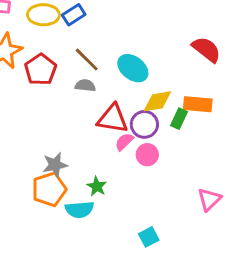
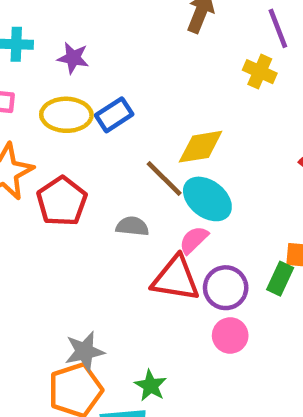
brown line: (87, 59) -> (164, 179), moved
yellow diamond: (157, 101) -> (201, 147), moved
pink semicircle: (124, 142) -> (194, 240), moved

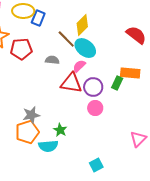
blue rectangle: (114, 115) -> (38, 18), moved, turned -35
yellow diamond: (201, 147) -> (82, 25), turned -35
red pentagon: (62, 201) -> (21, 49), turned 30

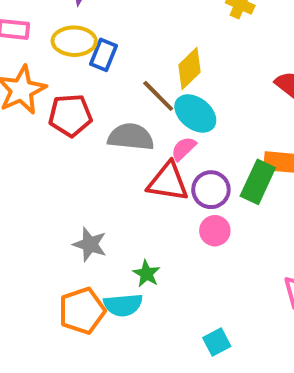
gray semicircle: (52, 60) -> (131, 137), size x1.6
green rectangle: (117, 83) -> (258, 182), size x1.5
gray star: (31, 115) -> (90, 244), turned 30
orange pentagon: (27, 132) -> (82, 311), moved

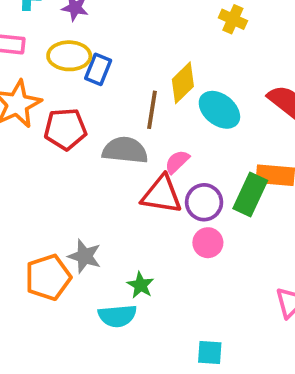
brown line: (158, 96) -> (152, 110), turned 54
cyan ellipse: (195, 113) -> (219, 110), moved
orange pentagon: (82, 311) -> (48, 277), moved
cyan square: (217, 342) -> (210, 352), turned 32

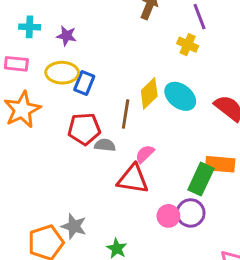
cyan ellipse: (219, 110) -> (180, 96), moved
red pentagon: (65, 129) -> (84, 129), moved
gray semicircle: (125, 150) -> (105, 145), size x0.6
purple circle: (204, 202) -> (191, 213), moved

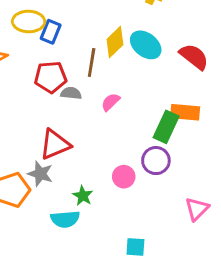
red triangle: (133, 179) -> (55, 144), moved, turned -32
pink circle: (168, 216) -> (124, 177), moved

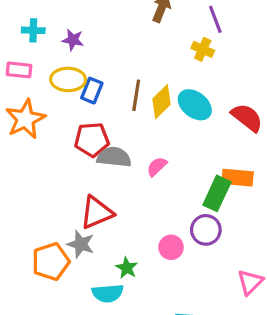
brown line: (92, 62) -> (136, 95), moved
gray semicircle: (71, 93) -> (114, 157), size x1.5

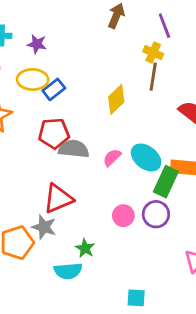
blue rectangle: (92, 91) -> (54, 89), turned 30
brown line: (136, 95) -> (153, 77), moved
cyan ellipse: (195, 105) -> (146, 157), moved
pink circle: (171, 247) -> (123, 216), moved

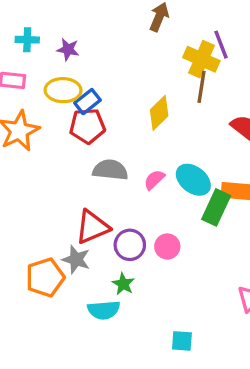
purple line: (164, 26) -> (221, 45), moved
yellow cross: (153, 53) -> (201, 59), size x1.5
red pentagon: (54, 133) -> (87, 126), moved
purple circle: (156, 214) -> (130, 245), moved

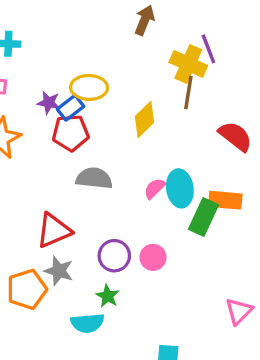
purple star: (68, 49) -> (49, 103), moved
yellow ellipse: (63, 90) -> (89, 87), moved
pink semicircle: (154, 180) -> (155, 188), moved
cyan ellipse: (193, 180) -> (180, 188), turned 44
red triangle: (92, 227) -> (54, 230), moved

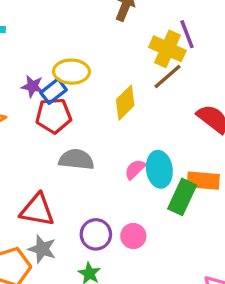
brown line: (188, 93) -> (167, 77), turned 40
red triangle: (54, 230) -> (37, 210), turned 33

